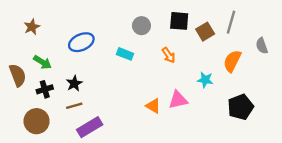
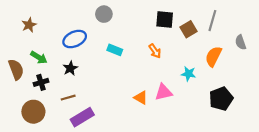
gray circle: (141, 26) -> (104, 14), moved
black star: (74, 83) -> (70, 68), moved

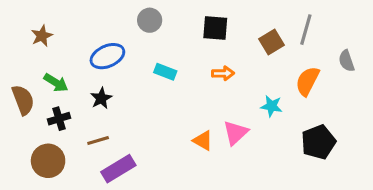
black square: (165, 19) -> (215, 28), moved
orange arrow: (155, 51) -> (223, 73), turned -56
pink triangle: (164, 92) -> (236, 133), turned -30

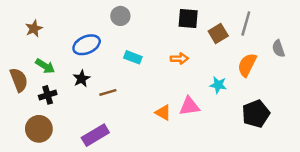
black square: (215, 28) -> (188, 18), moved
pink triangle: (236, 133) -> (189, 106), turned 35
brown line: (98, 140) -> (108, 92), moved

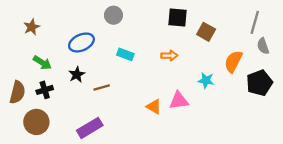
gray line: (246, 23) -> (255, 22), moved
brown square: (218, 34) -> (206, 32), turned -30
brown semicircle: (19, 80) -> (17, 92), moved, turned 35
black pentagon: (256, 114) -> (259, 83), moved

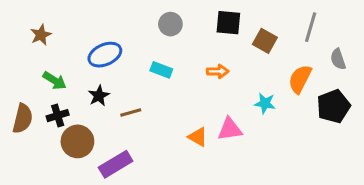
gray circle: (114, 15) -> (170, 24), moved
gray line: (255, 22) -> (311, 27), moved
brown circle: (36, 122) -> (77, 141), moved

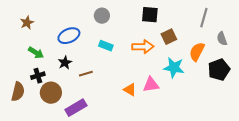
gray circle: (170, 24) -> (102, 16), moved
brown square: (265, 41) -> (169, 37), moved, turned 35
orange arrow: (218, 71) -> (143, 47), size x1.5
cyan star: (265, 103) -> (174, 68), size x1.5
brown semicircle: (23, 119) -> (18, 92), moved

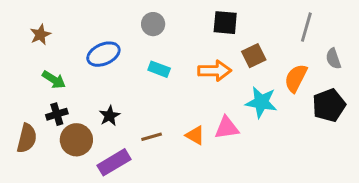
black star: (65, 63) -> (109, 116), moved
brown line: (86, 74) -> (152, 137), moved

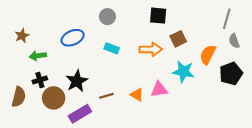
gray line: (306, 27) -> (227, 19), moved
brown star: (40, 35) -> (22, 36), moved
green arrow: (54, 80) -> (38, 56), turned 140
black star: (109, 116) -> (77, 81), size x1.5

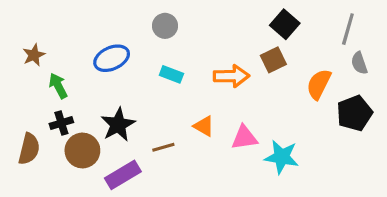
black square: (158, 16) -> (285, 24), moved, turned 36
green arrow: (38, 56) -> (58, 86), turned 70
cyan star: (183, 72) -> (282, 157), moved
orange triangle: (137, 95) -> (204, 126), moved

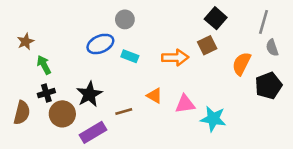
blue ellipse: (112, 58) -> (100, 44), moved

